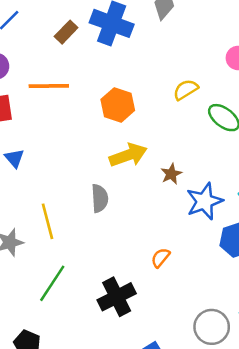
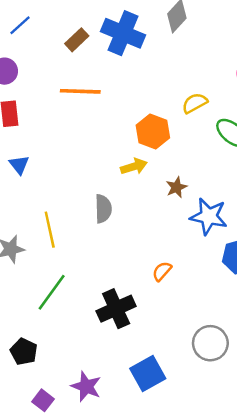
orange line: (49, 86) -> (80, 91), moved
orange hexagon: (118, 105) -> (153, 131), moved
yellow arrow: (128, 155) -> (134, 167), size x0.7
blue star: (204, 201) -> (209, 216), turned 30

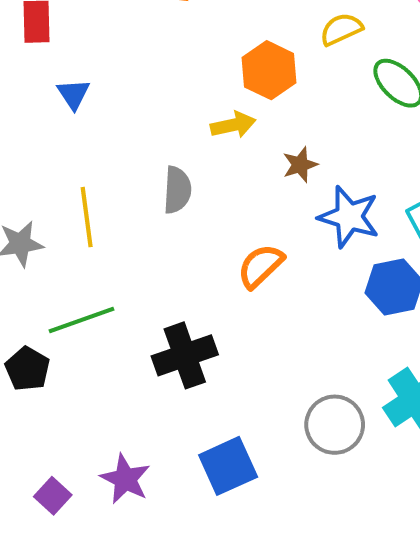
blue triangle: (19, 165) -> (73, 94), moved
orange semicircle: (162, 271) -> (261, 266), moved, size x1.4
green line: (52, 292) -> (81, 320), turned 30
black pentagon: (24, 352) -> (27, 369), moved

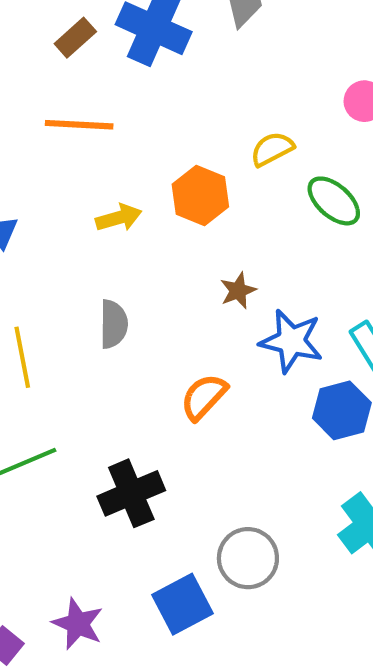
yellow arrow: (233, 125) -> (119, 218), moved
gray circle: (335, 425) -> (248, 558), moved

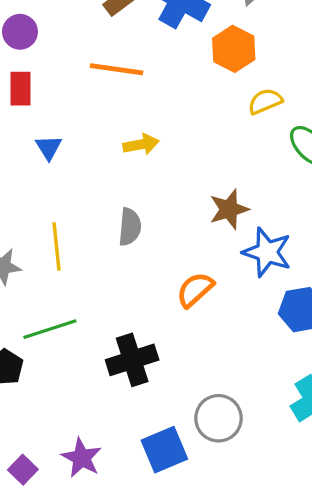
orange hexagon: (200, 195) -> (234, 49), moved
brown star: (238, 291) -> (229, 209), size x1.4

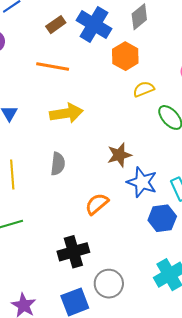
yellow arrow: (141, 144) -> (66, 113), size x1.5
black cross: (132, 360) -> (73, 252), moved

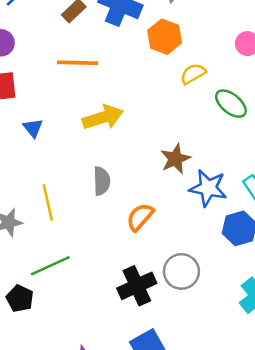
orange semicircle: (97, 204) -> (140, 217), moved
gray circle: (109, 284) -> (181, 271), moved

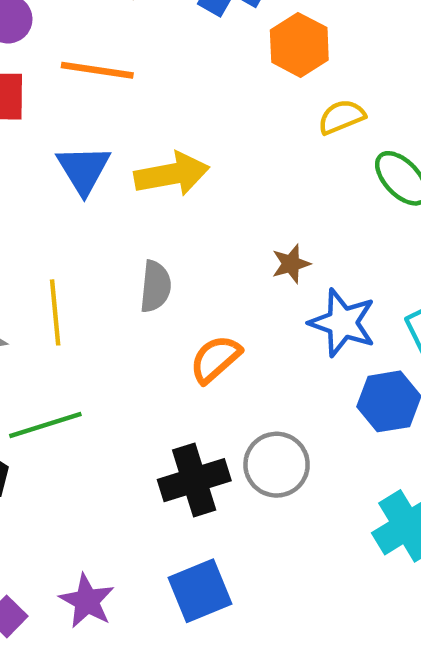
orange line: (78, 63) -> (97, 70), moved
blue triangle: (33, 128) -> (83, 169), moved, size x1.5
brown star: (175, 159) -> (291, 264), size x0.7

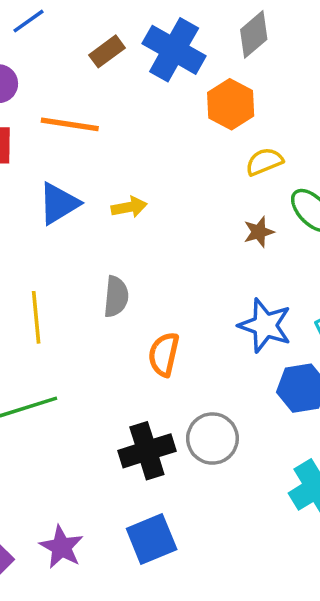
blue triangle: (83, 169) -> (59, 203), turned 30
yellow arrow: (172, 174) -> (129, 207), size x0.6
brown star: (291, 264) -> (259, 232), moved
orange semicircle: (215, 359) -> (164, 354), turned -36

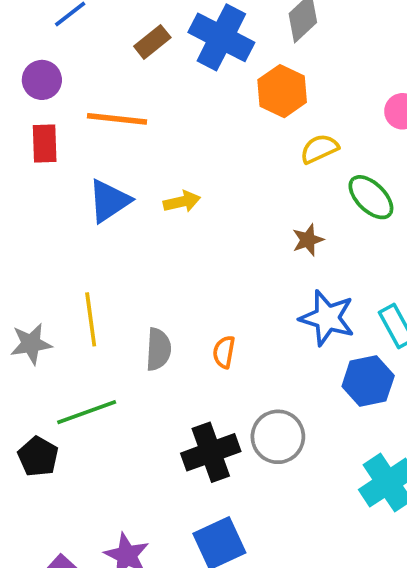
brown star: (259, 232) -> (308, 240), moved
gray semicircle: (116, 297) -> (158, 349), moved
orange semicircle: (164, 354) -> (224, 352), size x0.7

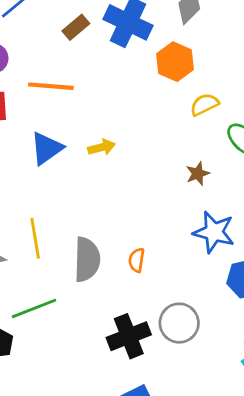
gray semicircle: (158, 349) -> (87, 259), size x1.4

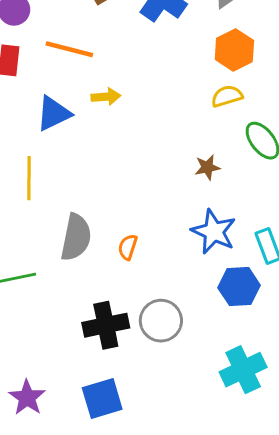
orange hexagon: (175, 62) -> (234, 50), moved
yellow arrow: (102, 147) -> (106, 97), moved
yellow line: (35, 238) -> (29, 178), moved

